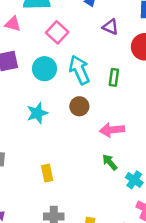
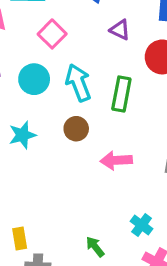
green rectangle: (114, 77) -> (121, 94), size x1.5
green arrow: (110, 162) -> (95, 247), moved
yellow rectangle: (47, 173) -> (20, 239), moved

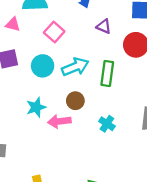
cyan arrow: (78, 83) -> (75, 67), turned 92
pink arrow: (116, 160) -> (59, 121), moved
cyan cross: (142, 225) -> (107, 124), moved

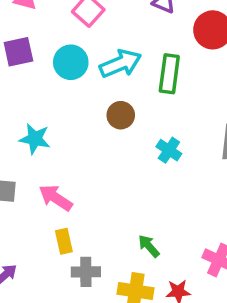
cyan star: (36, 107) -> (35, 139), moved, turned 30
pink arrow: (59, 121) -> (56, 198), moved, turned 40

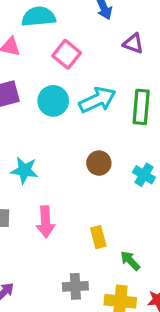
brown circle: (121, 115) -> (99, 163), moved
pink arrow: (56, 198) -> (46, 222), turned -124
yellow rectangle: (64, 241) -> (98, 237), moved

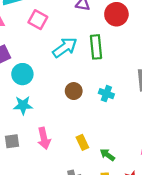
cyan circle: (53, 101) -> (22, 74), moved

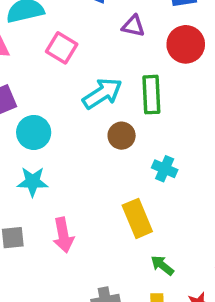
brown circle: (74, 91) -> (122, 136), moved
yellow rectangle: (82, 142) -> (137, 218), moved, size x1.5

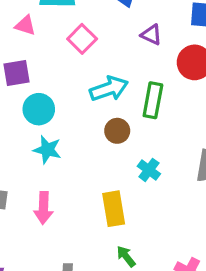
cyan star: (33, 182) -> (47, 150), moved

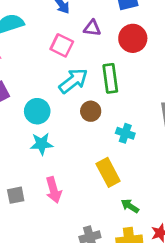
pink square: (82, 39) -> (62, 45), moved
cyan circle: (39, 109) -> (37, 111), moved

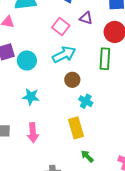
green rectangle: (110, 78) -> (105, 59), moved
cyan circle: (37, 111) -> (27, 60), moved
cyan cross: (125, 133) -> (86, 101), moved

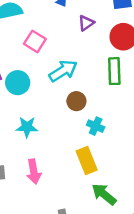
purple triangle: (86, 18) -> (86, 23), turned -48
pink square: (61, 26) -> (35, 41), moved
green arrow: (87, 156) -> (104, 194), size x1.5

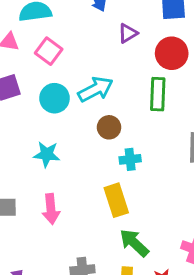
pink square: (35, 41) -> (49, 51), moved
cyan circle: (18, 83) -> (55, 98), moved
cyan cross: (96, 126) -> (130, 159), turned -35

